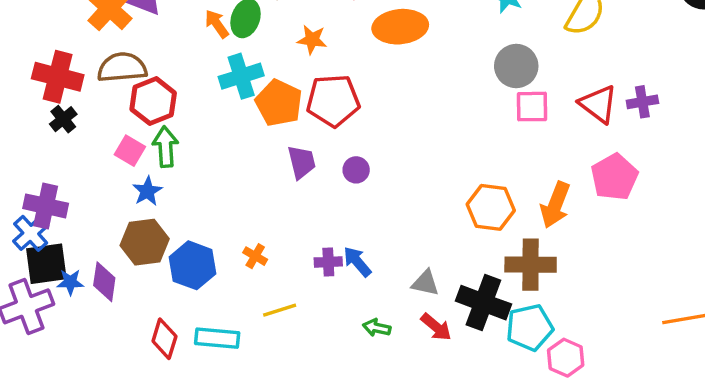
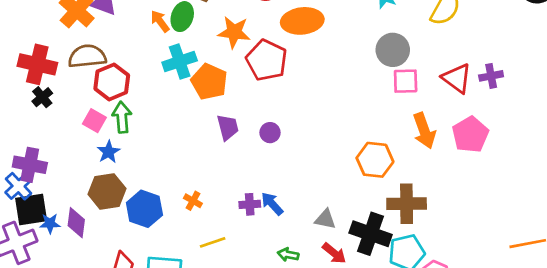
orange star: (312, 40) -> (234, 32), size x1.4
red pentagon: (333, 101) -> (267, 60), moved, turned 30
orange arrow: (555, 205) -> (424, 131), moved, turned -40

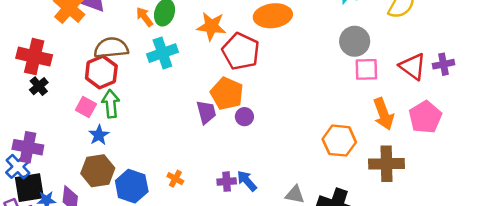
brown semicircle: (87, 56) -> (111, 48), moved
orange pentagon: (209, 82) -> (227, 94), moved
brown cross: (407, 204) -> (387, 164), moved

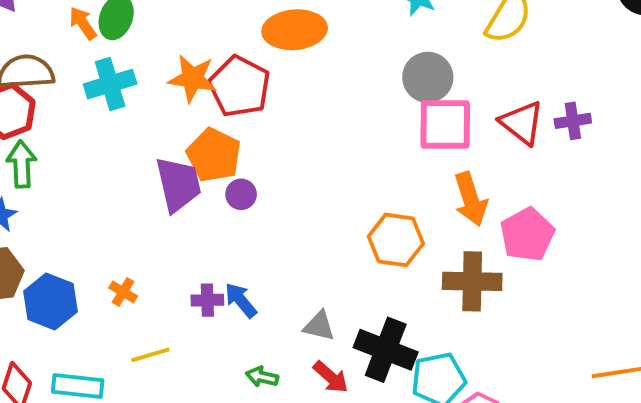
orange star: (211, 26) -> (192, 78), moved
pink square: (366, 69) -> (445, 124), size x1.4
purple trapezoid: (206, 112) -> (178, 184), size x1.4
pink pentagon: (425, 117) -> (527, 235), moved

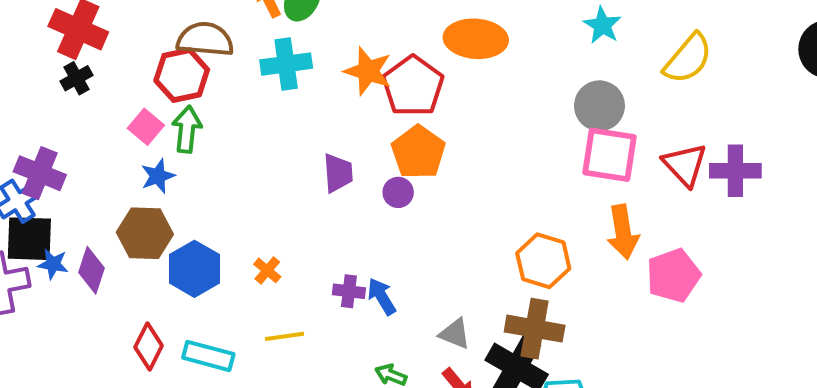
purple cross: (573, 121) -> (735, 171), size x1.4
orange pentagon: (214, 155) -> (418, 152), moved
purple trapezoid: (178, 184) -> (338, 173), size x0.7
brown cross: (472, 281) -> (535, 329), moved

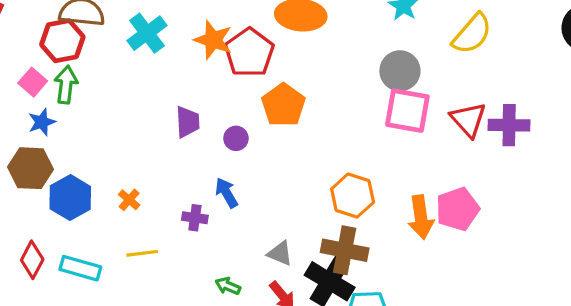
cyan cross: (286, 64) -> (147, 33), turned -30
orange pentagon: (418, 152) -> (283, 105), moved
orange arrow: (623, 232) -> (421, 217), moved
blue arrow: (382, 296) -> (226, 193), moved

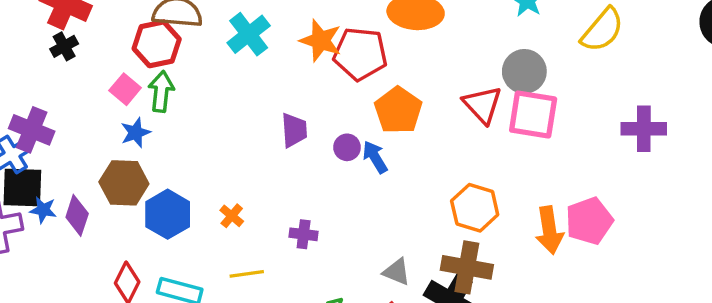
red pentagon: (249, 53) -> (360, 54), turned -30
red triangle: (468, 120) -> (482, 105), moved
blue arrow: (226, 193) -> (375, 157), moved

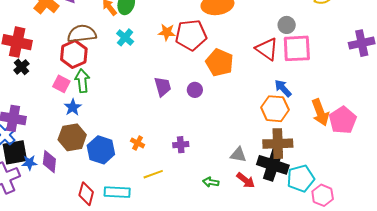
cyan cross: (249, 34) -> (125, 37), size x0.7
orange star: (321, 41) -> (167, 32), size x0.7
gray circle: (524, 71) -> (287, 25), size x0.7
blue arrow: (375, 157) -> (283, 88), moved
pink pentagon: (589, 221) -> (343, 120), moved

